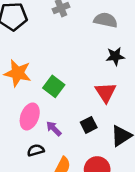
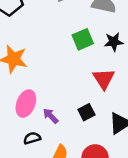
green square: (54, 86) -> (83, 39), moved, turned 30

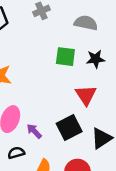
green square: (83, 39) -> (65, 57), turned 30
black square: (86, 112) -> (69, 127), size x1.5

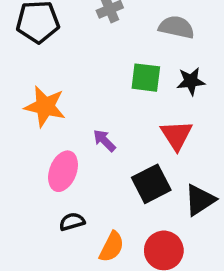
purple arrow: (34, 131) -> (104, 141), moved

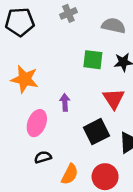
purple arrow: (104, 141) -> (65, 102), turned 42

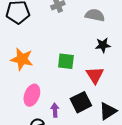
green square: (93, 60) -> (66, 61), moved
purple arrow: (65, 102) -> (55, 110), moved

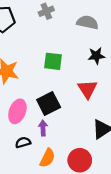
green square: (66, 61) -> (53, 61), moved
black square: (81, 102) -> (49, 104), moved

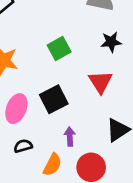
green square: (53, 61) -> (59, 49), turned -36
purple arrow: (43, 128) -> (70, 137), moved

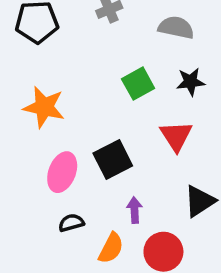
green square: (59, 49) -> (138, 84), moved

